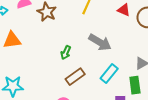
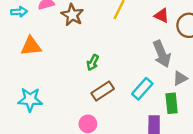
gray arrow: (100, 42) -> (162, 54), moved, turned 35

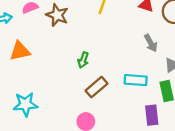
gray arrow: (162, 54) -> (151, 43), size x0.7
cyan rectangle: (142, 89) -> (136, 80), turned 60

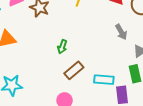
cyan rectangle: (136, 80) -> (104, 80), moved

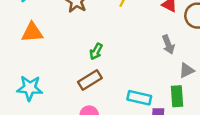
brown rectangle: (74, 70) -> (90, 80), moved

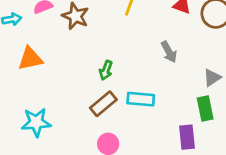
gray arrow: (168, 45) -> (169, 52), moved
cyan rectangle: (139, 98) -> (141, 99), moved

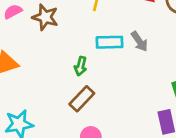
cyan rectangle: (141, 99) -> (109, 42), moved

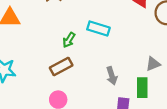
gray arrow: (139, 41) -> (112, 76), moved

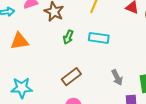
green arrow: (69, 40) -> (68, 37), moved

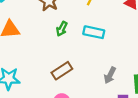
gray arrow: (117, 78) -> (110, 75), turned 49

